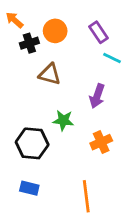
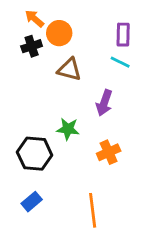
orange arrow: (14, 20) -> (35, 19), moved
purple rectangle: (98, 32) -> (123, 35), moved, turned 35
brown triangle: (50, 74) -> (69, 69), moved
blue rectangle: (29, 188) -> (32, 202), turned -54

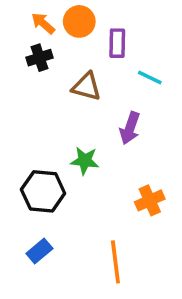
orange circle: (59, 33) -> (79, 21), moved
purple rectangle: (123, 35) -> (117, 43), moved
orange cross: (109, 152) -> (150, 200), moved

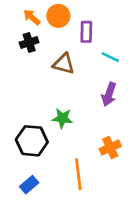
purple arrow: (130, 128) -> (109, 94), moved
orange line: (115, 262) -> (78, 174), moved

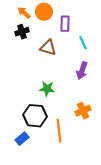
cyan line: (110, 57) -> (83, 43), turned 40
black hexagon: (32, 141) -> (35, 116), moved

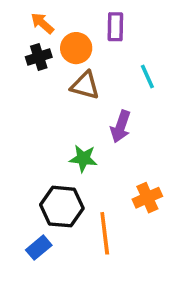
orange circle: (44, 12) -> (76, 48), moved
purple rectangle: (65, 24) -> (115, 27), moved
purple arrow: (82, 71) -> (121, 126), moved

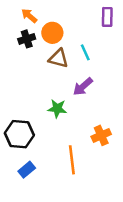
purple rectangle: (115, 27) -> (107, 17), moved
cyan line: (147, 77) -> (85, 52), moved
purple arrow: (121, 126) -> (83, 87), turned 30
black hexagon: (62, 207) -> (19, 134), moved

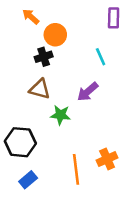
black cross: (27, 39) -> (44, 57), moved
cyan line: (85, 52) -> (101, 57), moved
brown triangle: (58, 58) -> (40, 89), moved
orange cross: (101, 135) -> (107, 159), moved

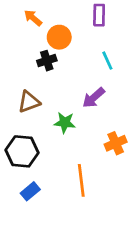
purple rectangle: (114, 18) -> (99, 15), moved
brown triangle: (40, 89) -> (29, 102), moved, turned -35
orange cross: (107, 159) -> (116, 143), moved

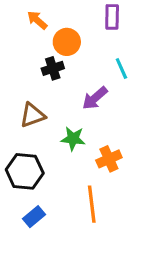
purple arrow: (94, 98) -> (95, 98), moved
orange cross: (116, 143) -> (109, 159), moved

